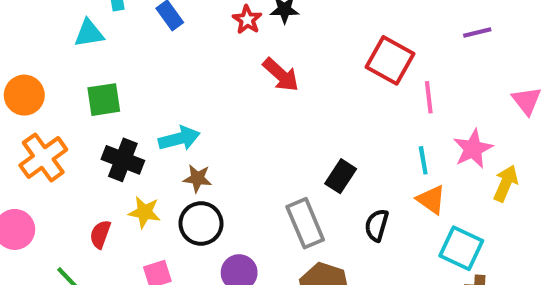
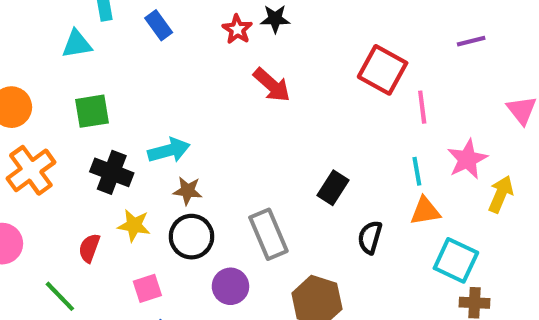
orange triangle: (431, 200) -> (425, 211), turned -44
gray rectangle: (305, 223) -> (268, 234), moved

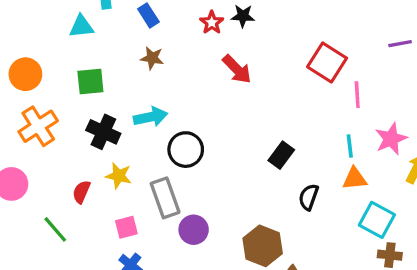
brown star: (188, 191) -> (152, 58), moved
gray rectangle: (268, 234) -> (165, 198), moved
black circle: (191, 237) -> (186, 150), moved

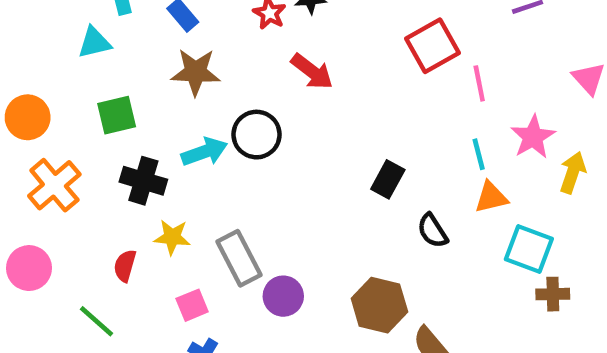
brown star: (152, 58) -> (196, 72), size x1.5
red square: (327, 62) -> (433, 46), turned 36
black circle: (186, 150) -> (256, 135), moved
black semicircle: (309, 197) -> (432, 231), turned -44

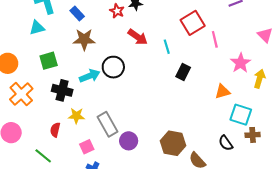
cyan line: (479, 154) -> (167, 47), moved
black rectangle: (388, 179) -> (183, 72), moved
black semicircle: (432, 231) -> (226, 143), moved

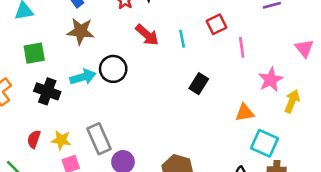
red square: (193, 23) -> (216, 24), size x0.7
cyan line: (167, 47) -> (182, 39), moved
yellow star: (76, 116) -> (61, 140), moved

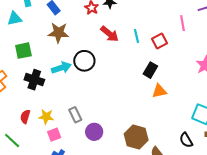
red square: (216, 24) -> (159, 41), moved
pink line: (242, 47) -> (183, 23), moved
orange triangle: (245, 113) -> (159, 91), moved
gray rectangle: (99, 139) -> (75, 115), size x0.7

